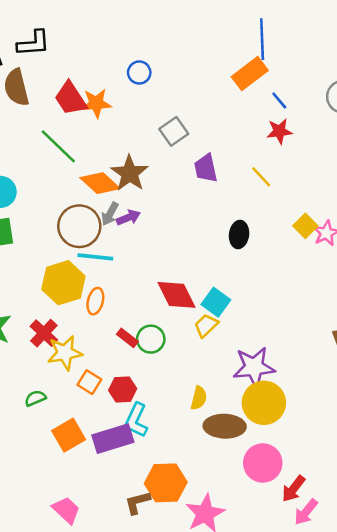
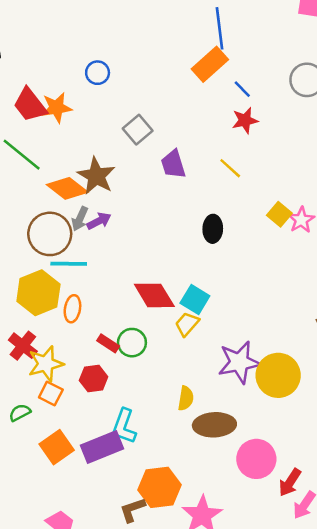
orange square: (89, 382) -> (51, 394), moved
red hexagon: (123, 390) -> (94, 379), moved
yellow circle: (264, 403) -> (278, 375), moved

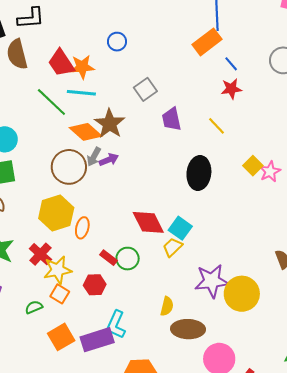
black ellipse: (213, 229) -> (199, 173), size x1.5
cyan line: (69, 264) -> (81, 93), moved

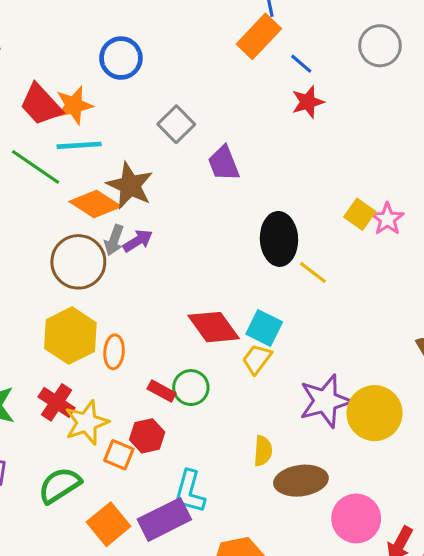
blue circle: (117, 42) -> (121, 58), size x1.4
yellow line: (217, 126) -> (313, 273), moved
orange square: (60, 294) -> (119, 455), moved
green semicircle: (34, 307) -> (60, 485), size x1.6

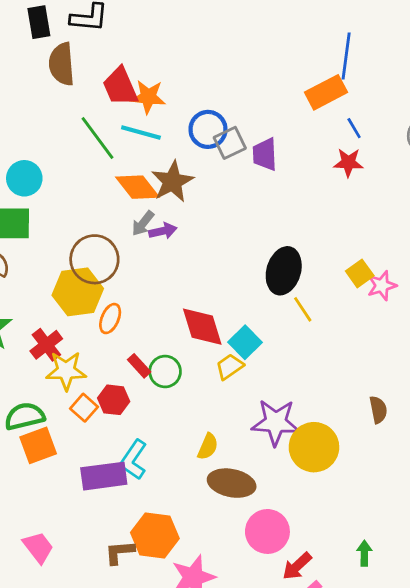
blue circle: (121, 58) -> (208, 129), moved
purple trapezoid: (224, 163) -> (265, 154), moved
brown circle: (78, 262) -> (94, 259), moved
orange square: (109, 524) -> (38, 445), moved

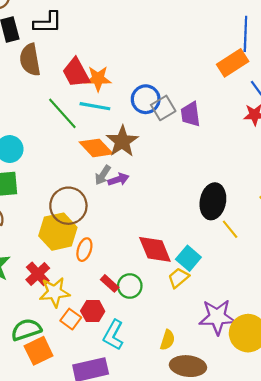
cyan L-shape: (133, 460) -> (113, 335), moved

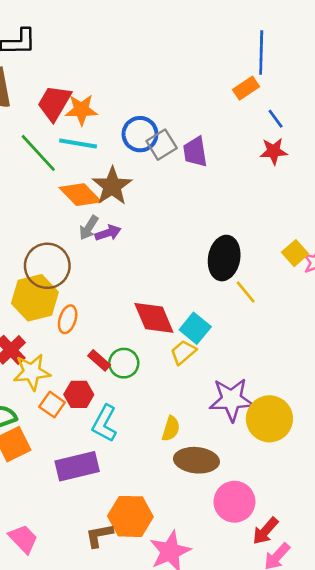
orange rectangle: (233, 63) -> (246, 88), size x0.7
red trapezoid: (76, 73) -> (54, 103), turned 60

